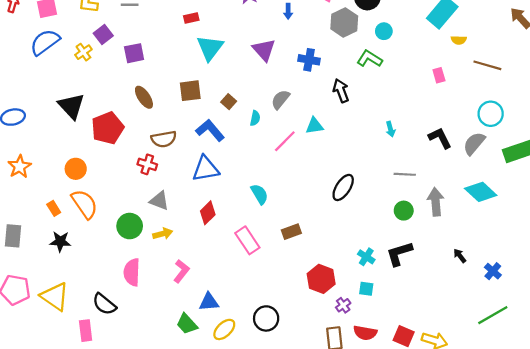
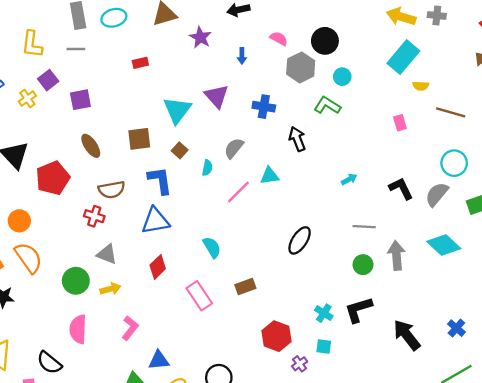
cyan triangle: (210, 48) -> (177, 110), moved
cyan arrow: (390, 129) -> (349, 179), turned -104
blue L-shape: (210, 130) -> (160, 180), turned 32
black arrow: (460, 256) -> (407, 335), moved, size x2.0

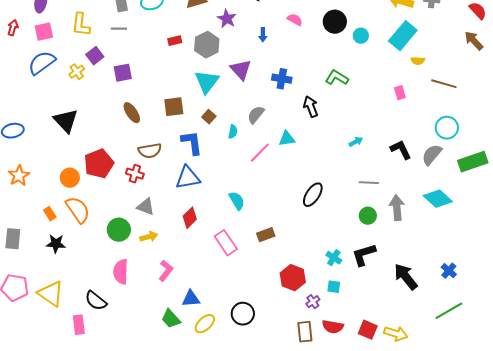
gray hexagon: (301, 67) -> (207, 45), moved
cyan circle: (342, 77) -> (361, 36), moved
red pentagon: (53, 178) -> (99, 164), moved

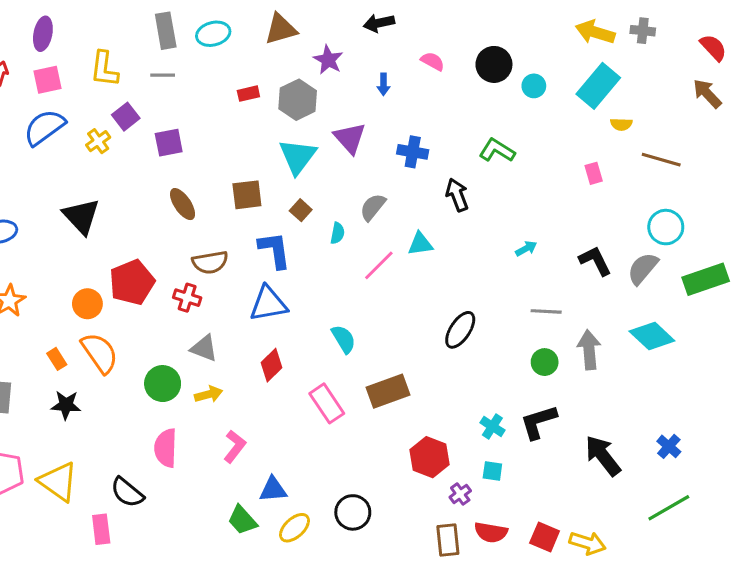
brown rectangle: (266, 235) -> (388, 391), size x1.5

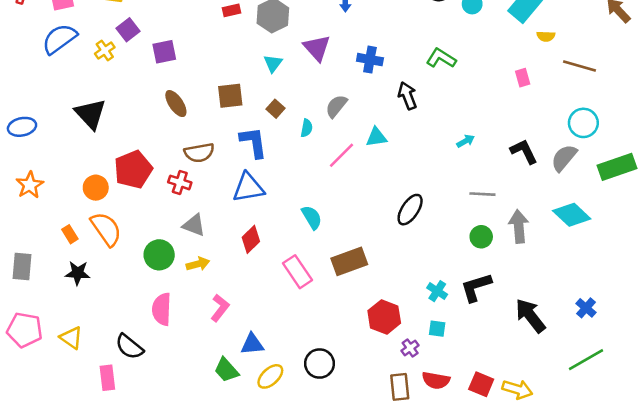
cyan triangle: (298, 156) -> (273, 63), size x0.6
yellow triangle: (58, 482) -> (71, 338), size x0.7

